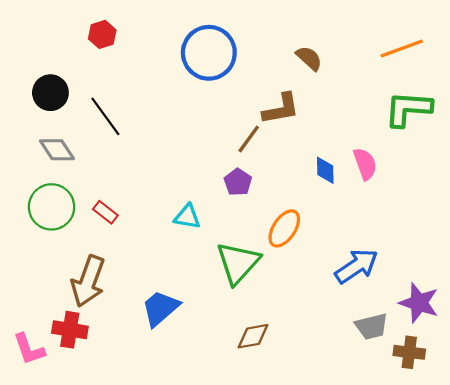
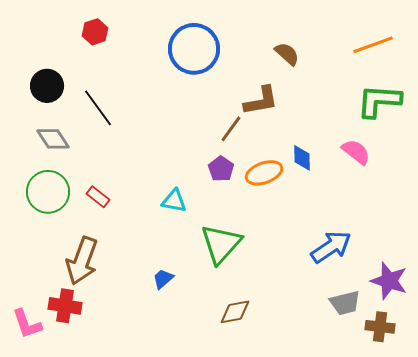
pink semicircle: (365, 164) -> (356, 152), moved, turned -32
orange ellipse: (284, 228) -> (264, 173), moved, turned 36
blue trapezoid: (160, 308) -> (163, 279), moved, size x0.6

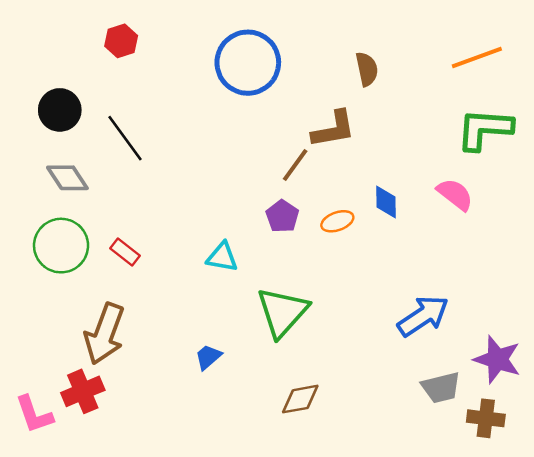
brown semicircle: (287, 54) -> (367, 69), turned 36
orange ellipse: (264, 173) -> (337, 221), size x0.7
red cross: (65, 306) -> (83, 391), turned -32

